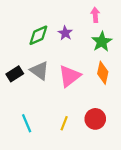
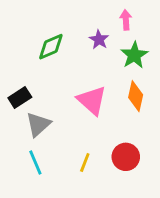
purple star: (65, 33) -> (99, 40), moved
gray triangle: (39, 71) -> (38, 124), moved, turned 42
pink triangle: (70, 76) -> (92, 100), turned -40

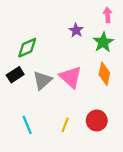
pink arrow: (126, 20) -> (108, 15), moved
green diamond: (51, 47) -> (27, 48), moved
gray triangle: (38, 124) -> (42, 80), moved

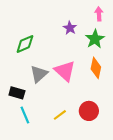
black rectangle: (15, 75) -> (17, 93), moved, turned 49
yellow line: (65, 125) -> (60, 115), turned 32

